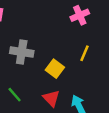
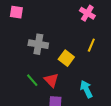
pink cross: (80, 15) -> (87, 13), turned -35
red triangle: (51, 98) -> (51, 80), moved

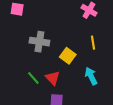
yellow line: (91, 45) -> (93, 43), turned -32
cyan arrow: (86, 89) -> (91, 76), moved

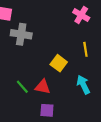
gray cross: (39, 42) -> (21, 34), moved
red triangle: (53, 78) -> (43, 87), turned -35

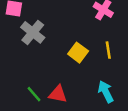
gray cross: (21, 34) -> (33, 32), turned 30
yellow square: (59, 63) -> (78, 53), moved

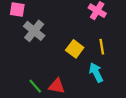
cyan arrow: (106, 92) -> (96, 73), moved

